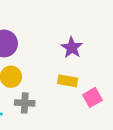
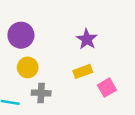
yellow rectangle: (68, 81) -> (83, 71), turned -30

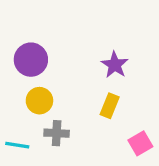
yellow rectangle: (83, 71) -> (110, 106), turned -48
pink square: (107, 88) -> (140, 143), moved

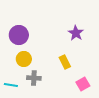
purple star: (115, 65) -> (76, 33), moved
yellow rectangle: (110, 106) -> (65, 62), turned -48

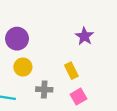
gray cross: (34, 78) -> (44, 89), moved
pink square: (83, 84) -> (78, 97), moved

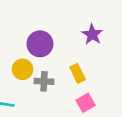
purple circle: (17, 39) -> (40, 44), moved
gray cross: (44, 89) -> (44, 81), moved

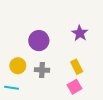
yellow circle: (23, 69) -> (18, 66), moved
yellow rectangle: (78, 73) -> (77, 67), moved

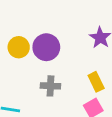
yellow circle: (18, 66) -> (19, 47), moved

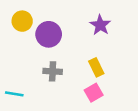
yellow circle: (19, 47) -> (22, 21), moved

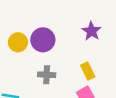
yellow circle: (22, 21) -> (18, 42), moved

